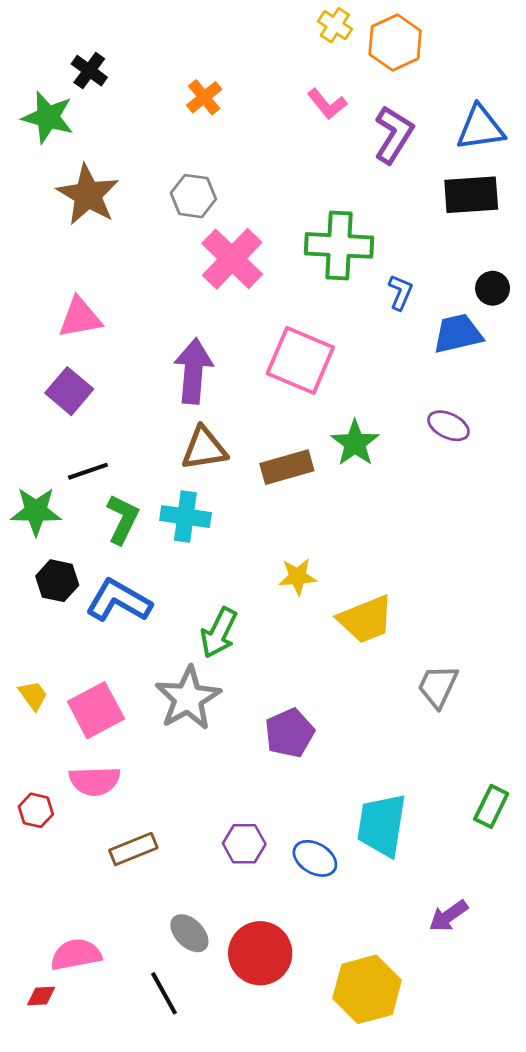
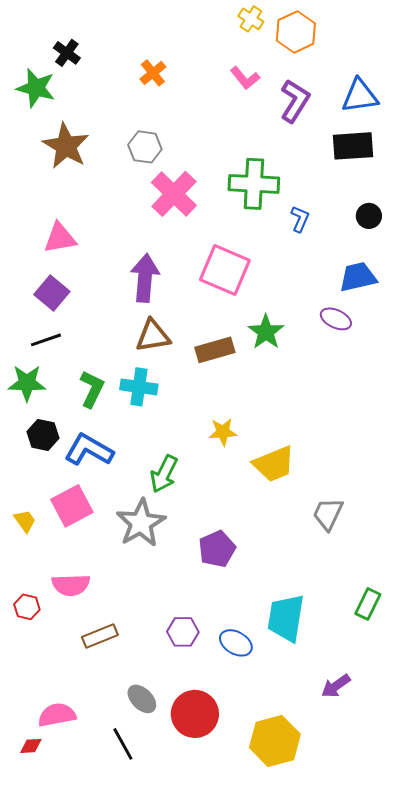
blue trapezoid: (458, 334) -> (358, 277), moved
black line: (88, 471) -> (46, 340), moved
pink square: (96, 710) -> (72, 506), moved

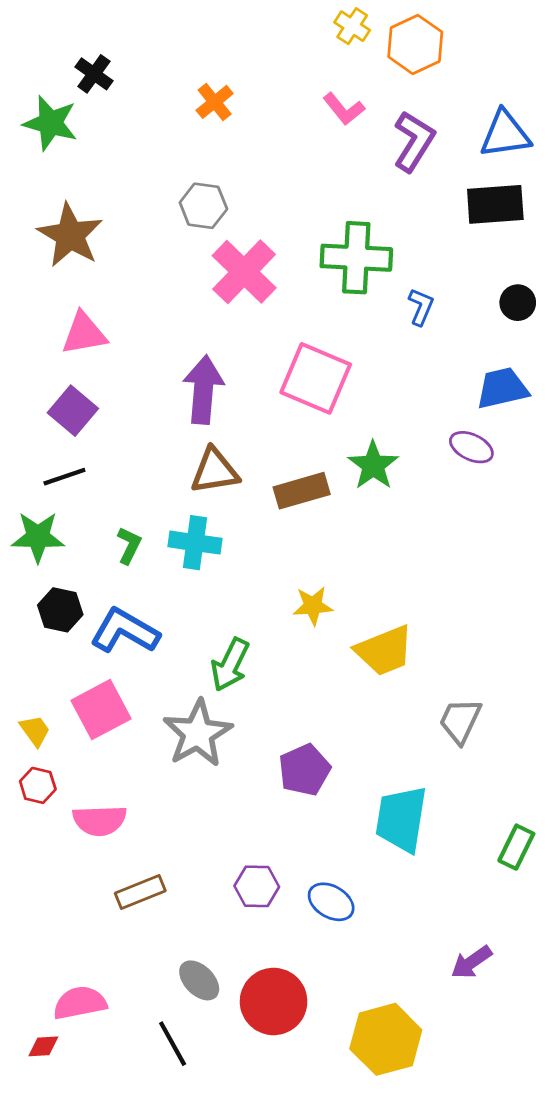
brown star: (66, 146) -> (70, 235), moved
green L-shape: (92, 389) -> (129, 545), size x0.7
red hexagon: (27, 607) -> (38, 785), moved
cyan trapezoid: (286, 618) -> (401, 819), moved

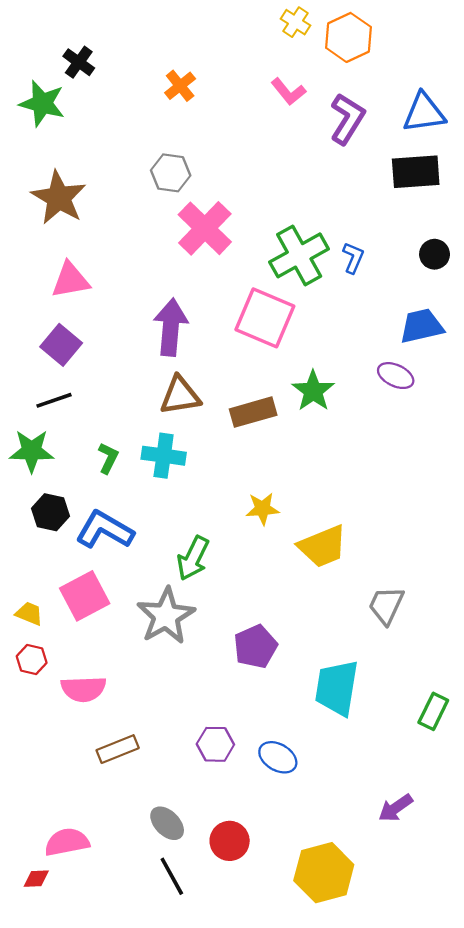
green cross: (356, 258) -> (299, 255), moved, turned -32
yellow trapezoid: (35, 731) -> (29, 614), turned -32
red circle: (274, 1001) -> (230, 841), size x0.7
black line: (173, 1044) -> (172, 876), moved

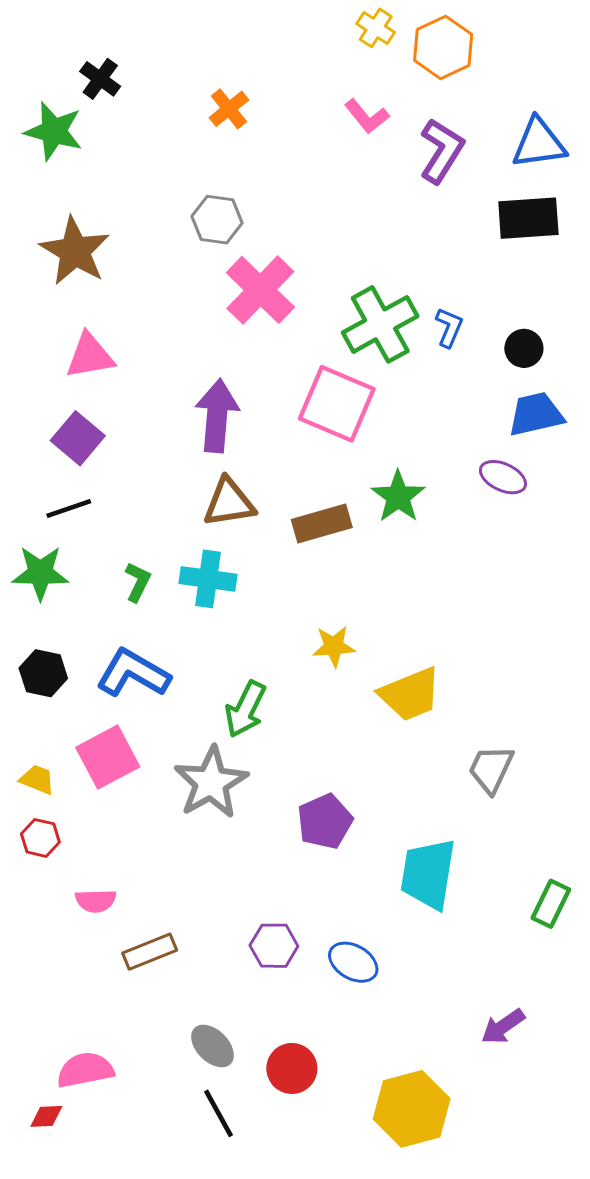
black circle: (435, 254) -> (524, 348), moved
black hexagon: (50, 512) -> (43, 673), moved
pink semicircle: (83, 689) -> (96, 901), moved, size x0.7

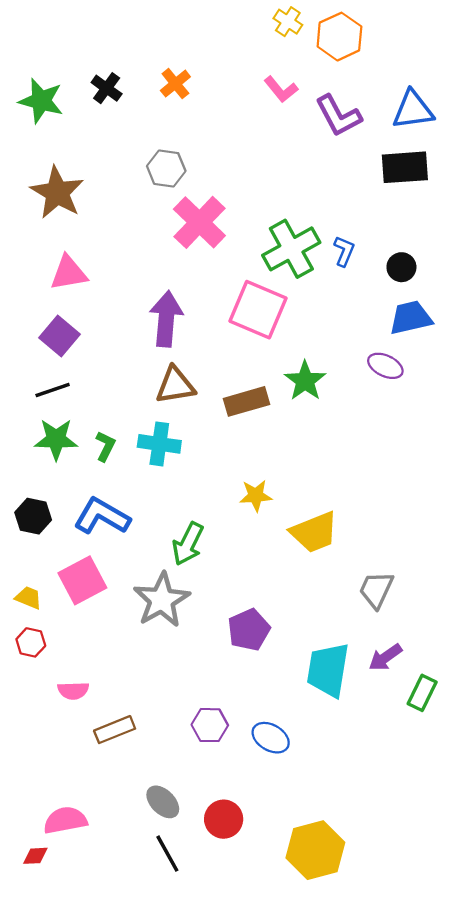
black cross: (100, 79) -> (107, 88), moved
purple L-shape: (442, 151) -> (338, 116), turned 120
green star: (40, 573) -> (56, 439), moved
purple arrow: (503, 1027) -> (385, 657), moved

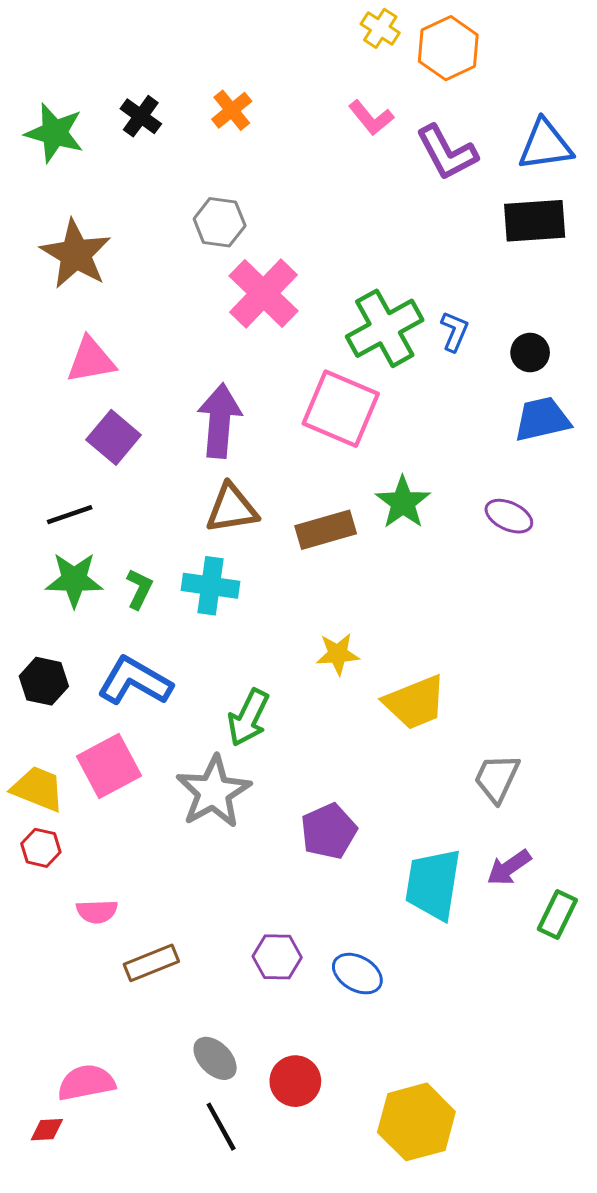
purple square: (59, 336) -> (114, 437), moved
purple ellipse: (385, 366) -> (509, 516), moved
yellow trapezoid: (29, 598) -> (38, 789), size x1.5

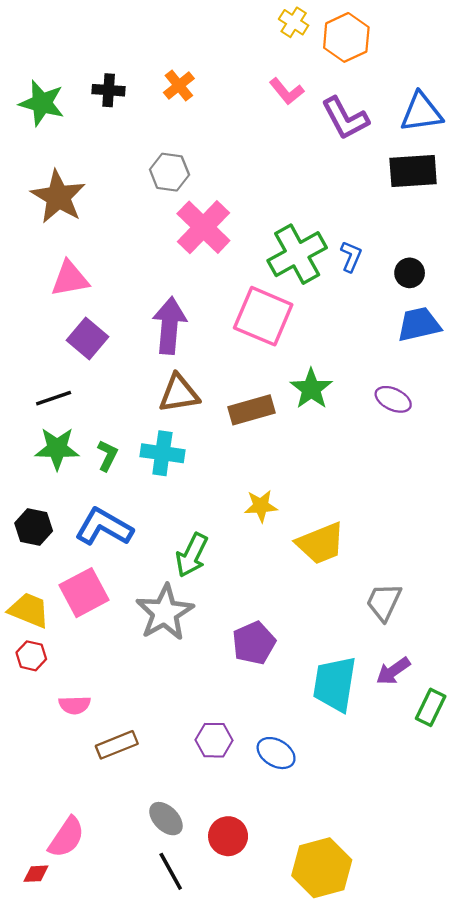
black cross: (141, 116) -> (109, 90), turned -32
pink semicircle: (86, 1083) -> (66, 837), turned 135

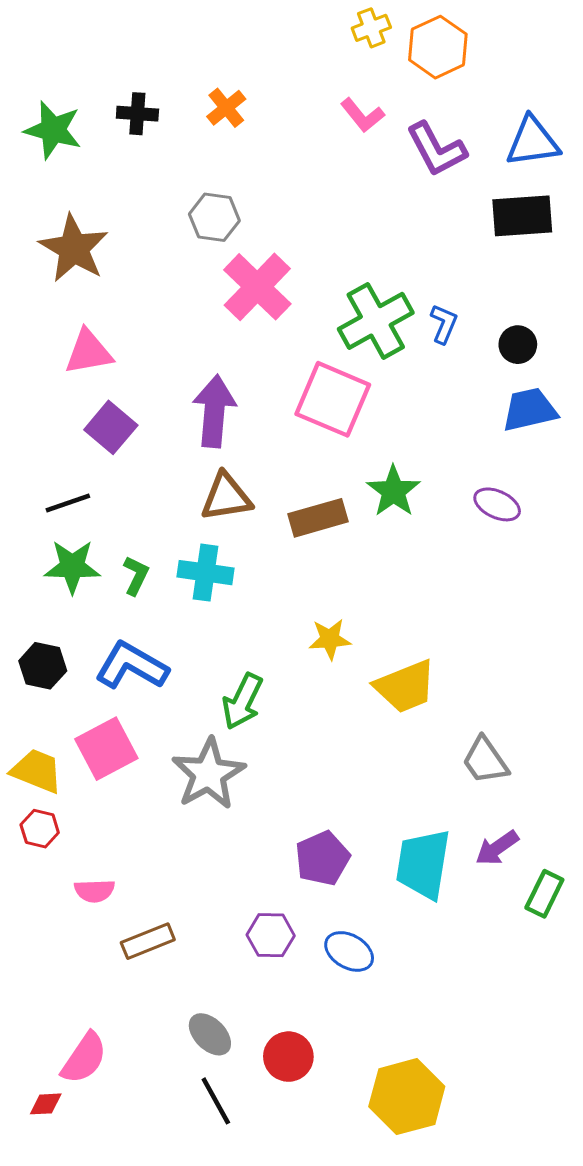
yellow cross: (294, 22) -> (371, 28), turned 36
gray trapezoid: (384, 602) -> (485, 761), turned -60
purple pentagon: (254, 643) -> (322, 858), moved

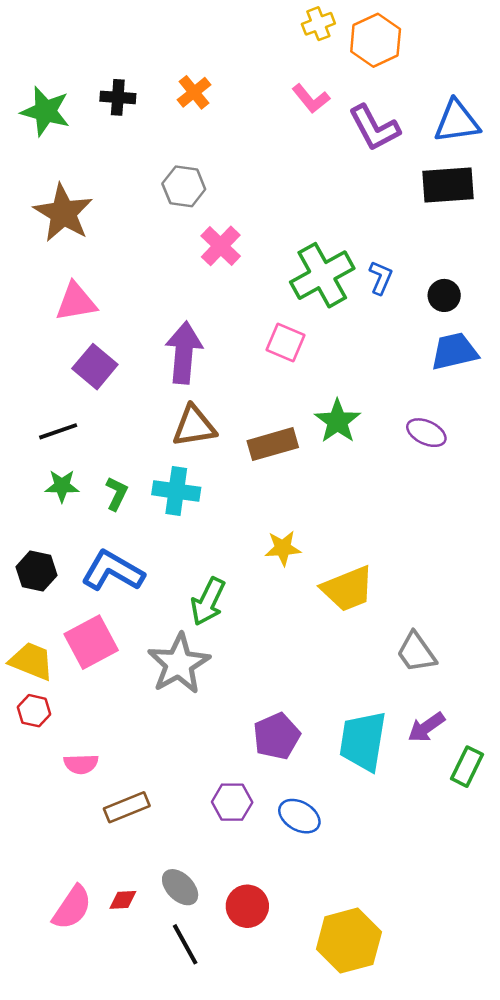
pink cross: (257, 287) -> (221, 246), size x0.7
pink square: (333, 399) -> (285, 342), size x0.6
green star: (72, 567) -> (62, 486), size x0.7
red diamond: (46, 1104) -> (123, 900), moved

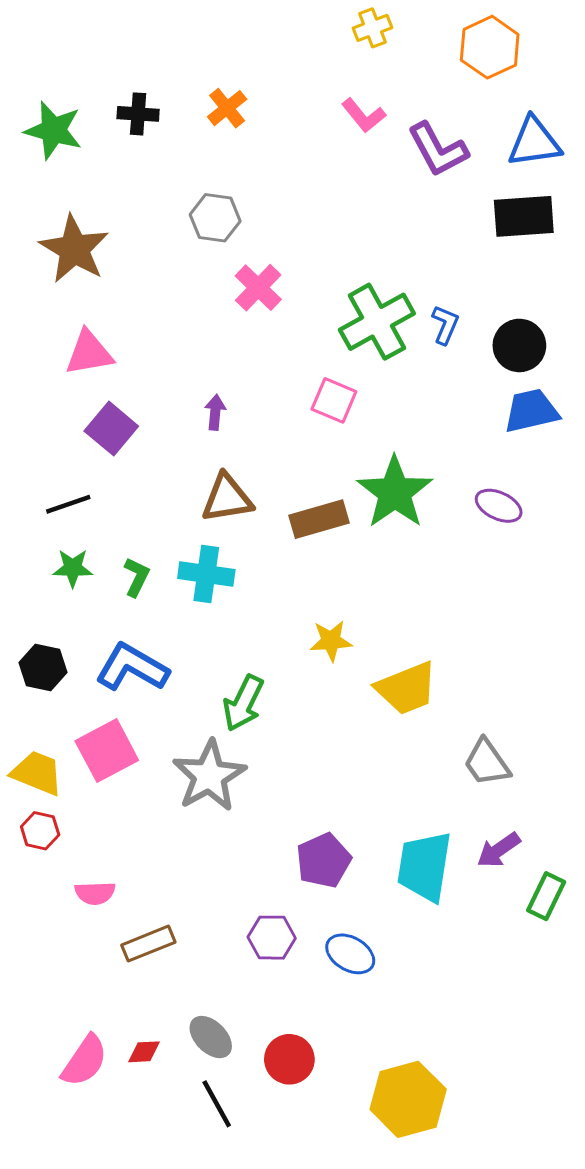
orange hexagon: (376, 40) -> (490, 47), moved
black circle: (444, 295) -> (519, 345), size x1.4
purple arrow: (184, 353) -> (215, 412), size x0.5
green star: (337, 421) -> (395, 492), size x1.4

